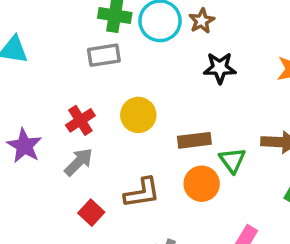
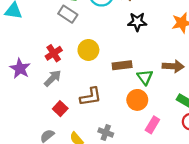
gray rectangle: (104, 55) -> (68, 14), turned 42
orange circle: (202, 184) -> (137, 100), moved

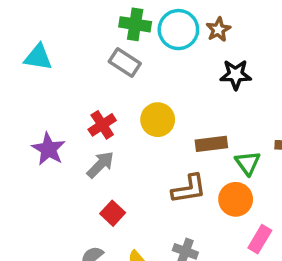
brown L-shape: (91, 97) -> (189, 189), moved

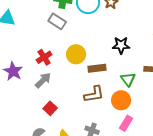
black star: (236, 75) -> (121, 45), moved
brown rectangle: (211, 144) -> (97, 68), moved
pink rectangle: (260, 239) -> (126, 123), moved

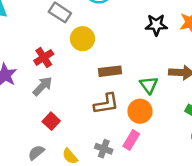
black star: (121, 45) -> (156, 25), moved
yellow circle: (76, 54) -> (82, 39), moved
pink rectangle: (126, 123) -> (131, 140), moved

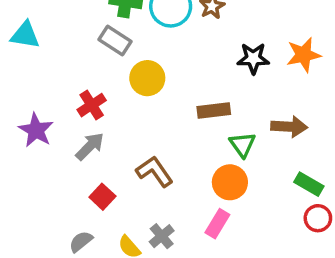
brown rectangle: (110, 71) -> (214, 110), moved
brown L-shape: (106, 104) -> (154, 172), moved, turned -116
gray cross: (104, 149) -> (162, 236), moved, turned 30

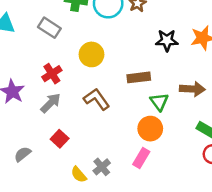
gray rectangle: (115, 40) -> (49, 28), moved
brown L-shape: (154, 172) -> (97, 99), moved
gray semicircle: (81, 242) -> (23, 154), moved

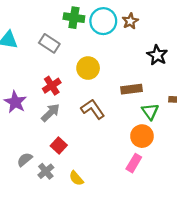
black star: (167, 40) -> (157, 55), turned 30
gray cross: (102, 167) -> (46, 171), moved

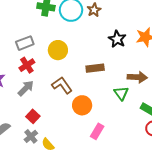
gray rectangle: (49, 43) -> (25, 43), moved, turned -54
green triangle: (150, 111) -> (121, 93), moved
orange circle: (142, 136) -> (82, 105), moved
gray cross: (46, 171) -> (31, 136), moved

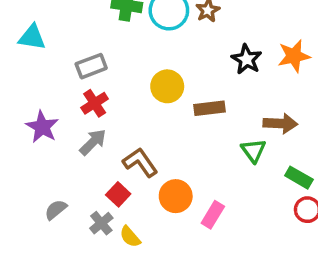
yellow circle: (58, 50) -> (167, 86), moved
brown L-shape: (62, 85) -> (140, 162), moved
orange circle: (82, 105) -> (176, 196), moved
red square: (33, 116) -> (118, 194), moved

